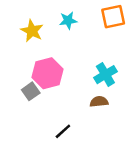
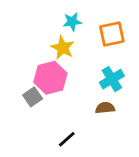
orange square: (113, 17) -> (112, 34), moved
yellow star: (32, 31) -> (63, 48), moved

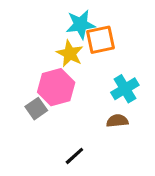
cyan star: (72, 22) -> (81, 24), size x1.4
orange square: (112, 34) -> (100, 40), moved

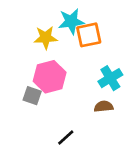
yellow star: (70, 54) -> (46, 38), moved, turned -30
gray square: (36, 109) -> (32, 96), turned -36

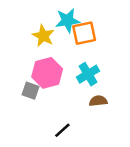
yellow star: (46, 38) -> (43, 36), turned 30
cyan cross: (110, 78) -> (88, 74), moved

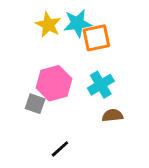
yellow star: (43, 36) -> (48, 25), moved
black line: (62, 130) -> (60, 149), moved

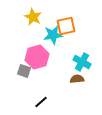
cyan star: (77, 23) -> (53, 35), moved
cyan cross: (101, 85) -> (82, 62), moved, turned -30

